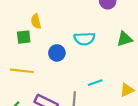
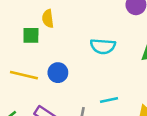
blue circle: (57, 53) -> (58, 73), moved

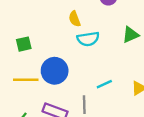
yellow semicircle: (48, 19) -> (75, 19), moved
blue circle: (58, 73) -> (55, 71), size x1.5

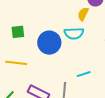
yellow semicircle: (75, 19) -> (83, 14), moved, turned 40
blue circle: (55, 71) -> (49, 43), moved

